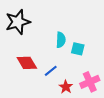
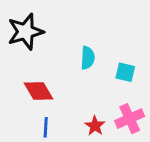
cyan square: (78, 49) -> (125, 72), moved
blue line: (51, 71) -> (46, 127), moved, turned -48

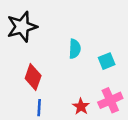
cyan square: (125, 72) -> (107, 61), turned -35
red diamond: (38, 91) -> (33, 77), turned 50

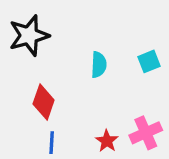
cyan square: (107, 61) -> (149, 61), moved

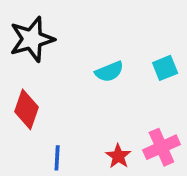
cyan semicircle: (99, 65) -> (109, 72), turned 65
red diamond: (44, 102) -> (26, 109), moved

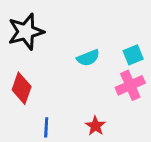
pink cross: (161, 147) -> (130, 85), moved

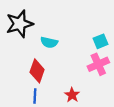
cyan semicircle: (88, 58) -> (49, 42), moved, turned 35
red diamond: (22, 88) -> (37, 71), moved

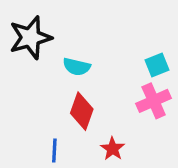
red diamond: (37, 71) -> (82, 111), moved

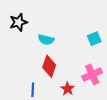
black star: (30, 38) -> (18, 22), size x0.7
pink cross: (154, 101) -> (92, 74), moved

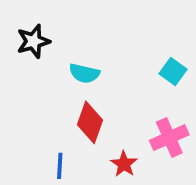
cyan square: (94, 39) -> (173, 71), turned -32

